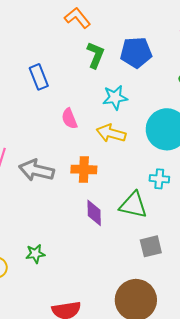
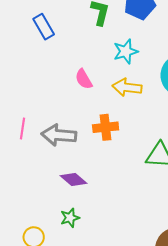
blue rectangle: (39, 77) -> (44, 27), moved
purple diamond: (94, 213) -> (74, 180), moved, turned -40

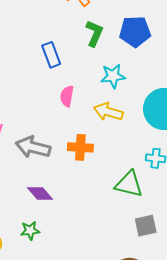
blue rectangle: (44, 27) -> (51, 55), moved
pink semicircle: (84, 79) -> (67, 96), turned 30

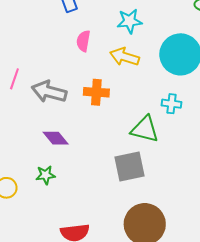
gray square: (146, 226) -> (130, 166), moved, size x1.4

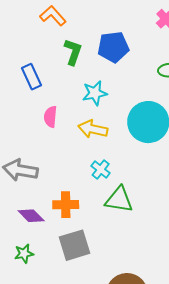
orange cross: (96, 92) -> (66, 205), moved
cyan cross: (172, 104) -> (101, 170), moved, turned 36
gray square: (130, 166) -> (74, 245), moved

